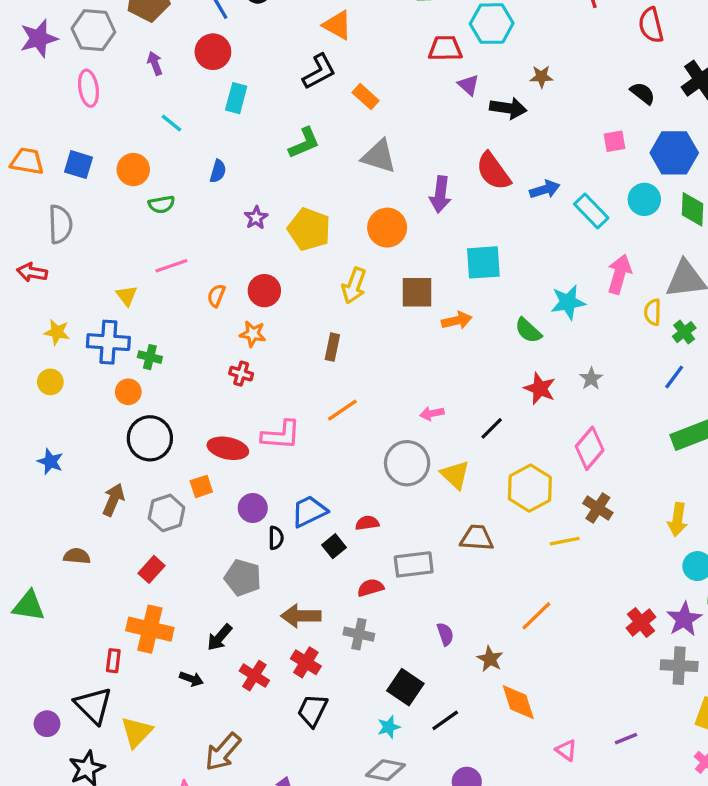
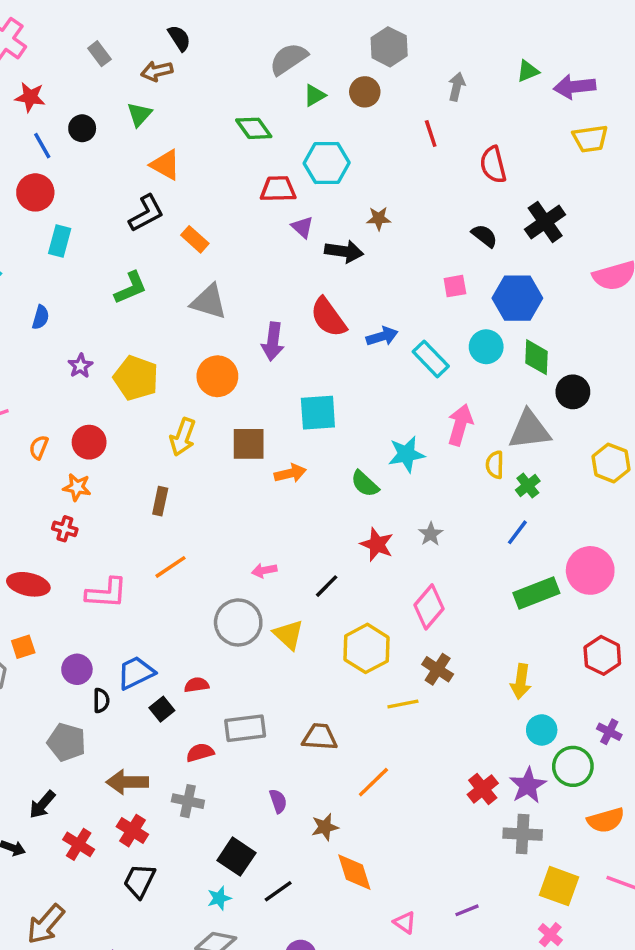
red ellipse: (228, 448) -> (28, 584), moved
brown trapezoid: (477, 538) -> (320, 737), moved
brown star: (490, 659) -> (325, 827), turned 30

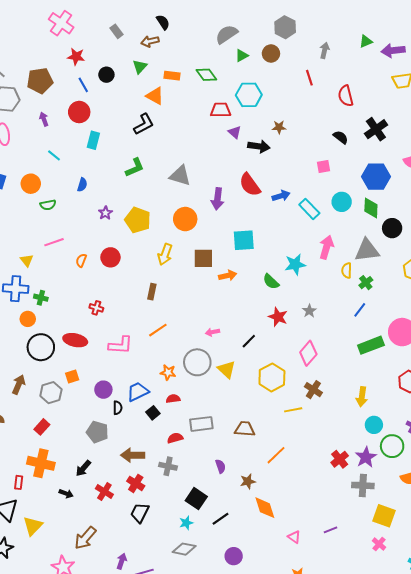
orange rectangle: (195, 239) -> (172, 76), moved, turned -35
blue hexagon: (517, 298) -> (376, 177), moved
orange star: (77, 487) -> (168, 372), moved

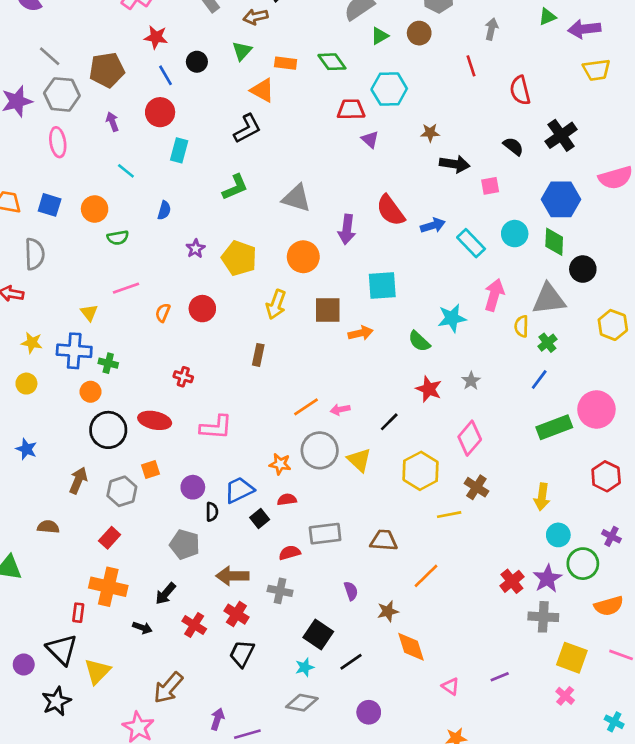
black arrow: (259, 146) -> (455, 164), moved
orange line: (158, 330) -> (306, 407), moved

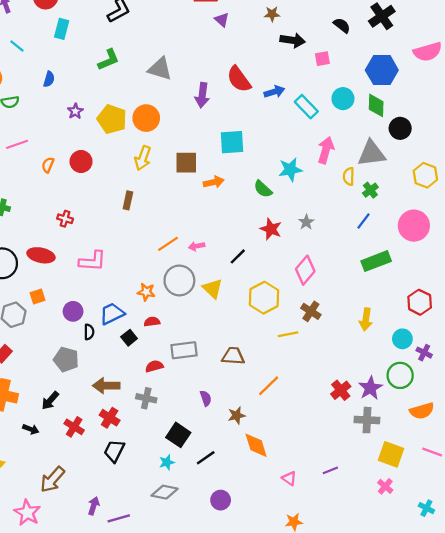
orange circle: (303, 257) -> (146, 118), moved
pink circle: (596, 409) -> (414, 226), moved
cyan circle: (558, 535) -> (402, 339), moved

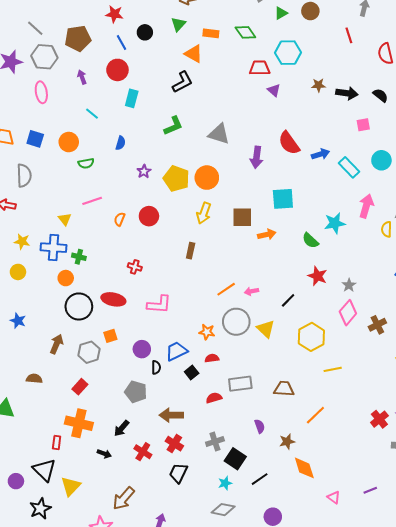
black arrow: (293, 40) -> (347, 93), moved
gray star: (306, 222) -> (349, 285), moved
brown cross: (311, 311) -> (377, 325), moved, turned 30
gray cross: (146, 398) -> (215, 442), moved, turned -30

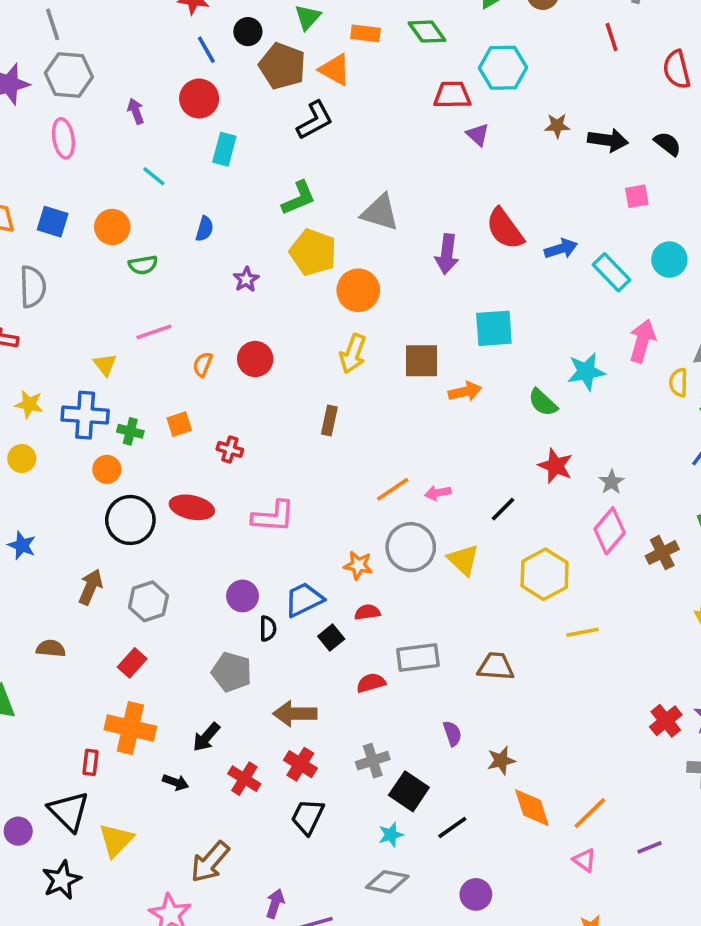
gray line: (35, 28) -> (53, 24), turned 30
brown pentagon: (78, 38) -> (282, 66), moved, turned 30
yellow pentagon: (176, 179) -> (313, 252), moved
orange square: (110, 336) -> (179, 424), moved
orange line: (315, 415) -> (590, 813), moved

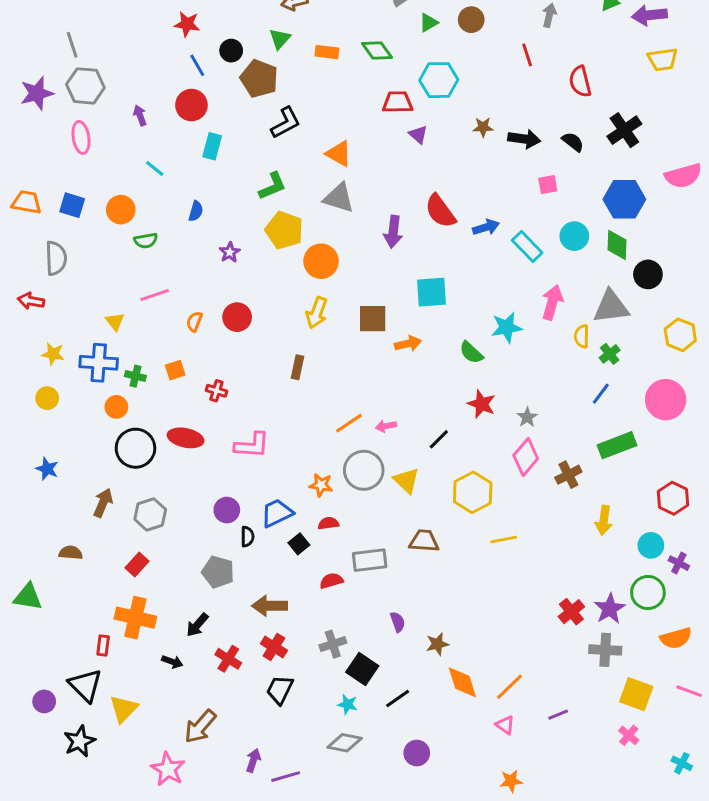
orange triangle: (335, 70) -> (339, 154), moved
brown trapezoid: (496, 667) -> (424, 541), moved
cyan star: (391, 835) -> (348, 704), turned 30

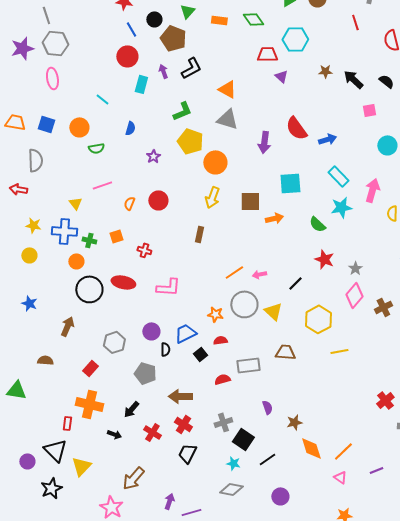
purple arrow: (140, 115) -> (163, 71), moved
black arrow: (524, 139) -> (353, 79), turned -145
cyan rectangle: (527, 246) -> (338, 176), moved
gray hexagon: (150, 514) -> (114, 342), moved

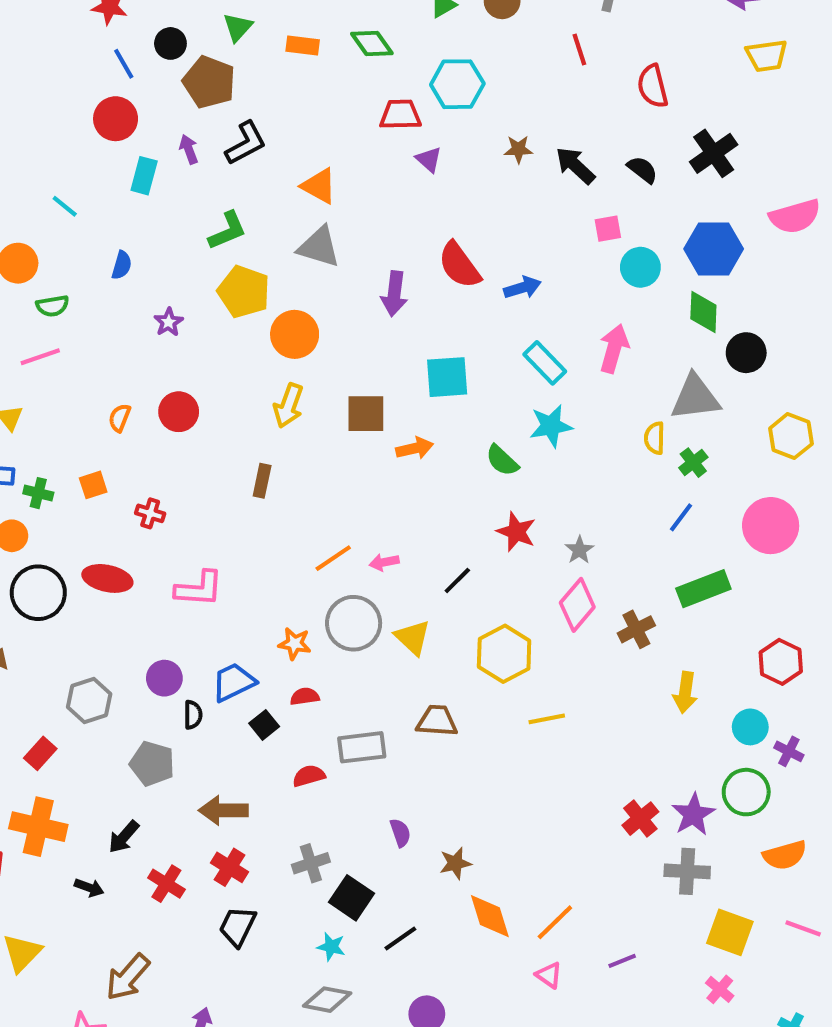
cyan circle: (387, 145) -> (640, 267), moved
pink line: (102, 185) -> (40, 357), moved
pink arrow: (372, 190) -> (614, 349), moved

